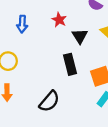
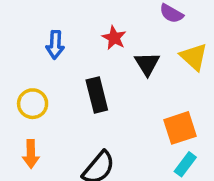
black rectangle: (70, 64) -> (97, 95), moved

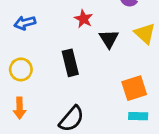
blue arrow: (55, 45) -> (25, 23), moved, turned 72
cyan rectangle: (185, 164) -> (138, 116), turned 54

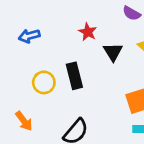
yellow circle: (21, 69) -> (44, 82), moved
orange arrow: (20, 108) -> (24, 121), turned -36

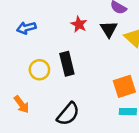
black triangle: (113, 52) -> (109, 29), moved

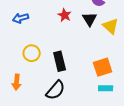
black rectangle: (67, 64) -> (60, 61), moved
orange arrow: (22, 104) -> (17, 82), turned 42

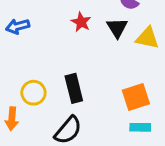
yellow triangle: (111, 26) -> (147, 38), turned -30
yellow circle: (32, 53) -> (33, 93), moved

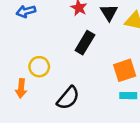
black rectangle: (74, 88) -> (85, 43), moved, turned 45

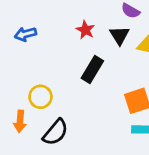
black semicircle: (68, 98) -> (55, 132), moved

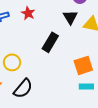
red star: (85, 30) -> (28, 13), moved

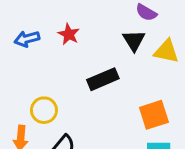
black rectangle: (50, 42) -> (103, 79), turned 36

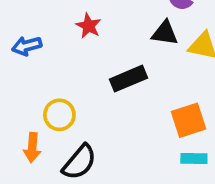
blue arrow: (27, 39) -> (27, 46), moved
black triangle: (134, 40) -> (165, 33), turned -50

